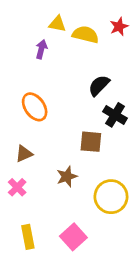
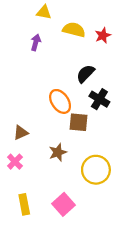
yellow triangle: (57, 24) -> (44, 12), moved
red star: (119, 27) -> (103, 35), moved
orange ellipse: (35, 107) -> (60, 101), moved

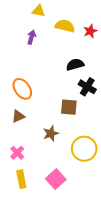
black semicircle: (86, 74) -> (75, 65), turned 30
orange ellipse: (60, 101) -> (22, 89), moved
pink cross: (15, 162) -> (17, 153), moved

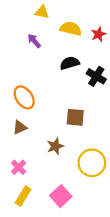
purple arrow: (31, 37) -> (34, 41), turned -56
black semicircle: (75, 65) -> (70, 63), moved
black cross: (87, 87) -> (96, 76), moved
yellow rectangle: (21, 179) -> (23, 196), turned 42

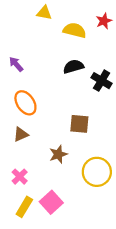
red star: (98, 34) -> (104, 21), moved
purple arrow: (34, 41) -> (16, 64), moved
pink square: (61, 196) -> (51, 202), moved

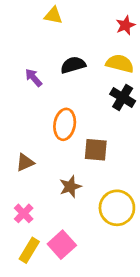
yellow semicircle: (75, 30) -> (120, 64), moved
purple arrow: (16, 64) -> (34, 78), moved
black semicircle: (73, 67) -> (73, 65), moved
orange ellipse: (25, 103) -> (65, 124), moved, turned 45

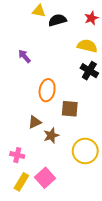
black semicircle: (73, 65) -> (57, 20), moved
brown triangle: (25, 163) -> (35, 122), moved
pink cross: (24, 213) -> (17, 155), turned -32

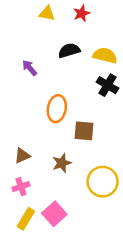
red star: (91, 18) -> (82, 13), moved
black semicircle: (57, 20) -> (69, 50), moved
brown triangle: (35, 122) -> (22, 156), moved
pink cross: (17, 155) -> (21, 187), turned -32

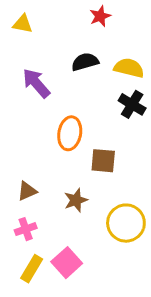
yellow triangle: (47, 13) -> (23, 24), moved
purple arrow: (30, 68) -> (36, 83), size x1.5

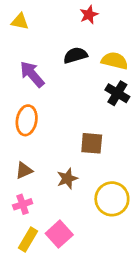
orange ellipse: (70, 133) -> (27, 120), moved

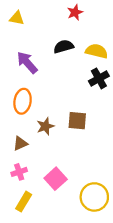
black cross: (117, 93) -> (99, 78), turned 30
brown star: (67, 179) -> (45, 126), moved
yellow circle: (112, 199) -> (94, 197), moved
pink square: (59, 234) -> (56, 179), moved

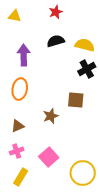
red star: (75, 12) -> (56, 12), moved
purple arrow: (27, 63) -> (24, 55), turned 40
brown square: (77, 121) -> (76, 100), moved
brown star: (45, 126) -> (51, 116), moved

